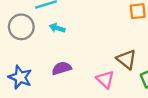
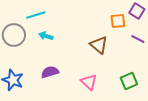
brown triangle: (127, 59) -> (99, 45), moved

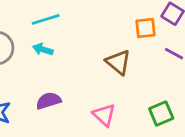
cyan line: (36, 15) -> (46, 19), moved

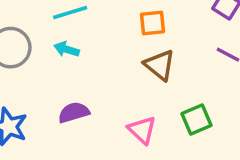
orange square: (145, 28) -> (153, 23), moved
green square: (161, 114) -> (196, 119), moved

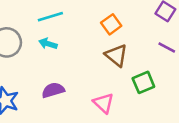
orange square: (153, 23) -> (111, 24), turned -30
green square: (196, 119) -> (143, 82), moved

